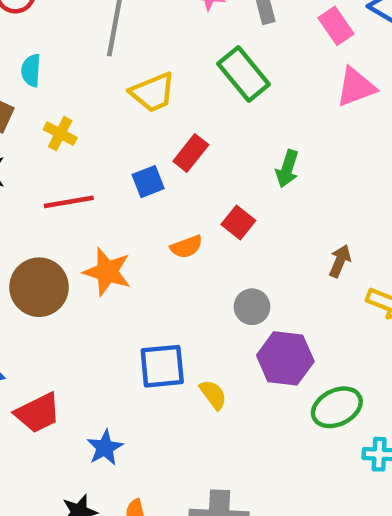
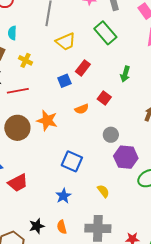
red line: (69, 202) -> (18, 91), moved
blue square: (162, 366) -> (72, 161), turned 30
yellow semicircle: (213, 395) -> (103, 191), moved
blue star: (105, 448) -> (63, 196), moved

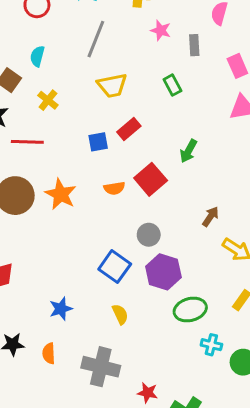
green rectangle: (105, 33) -> (172, 85), size x0.6
red square: (104, 98) -> (151, 179), size x1.5
blue square: (72, 161) -> (115, 267), moved

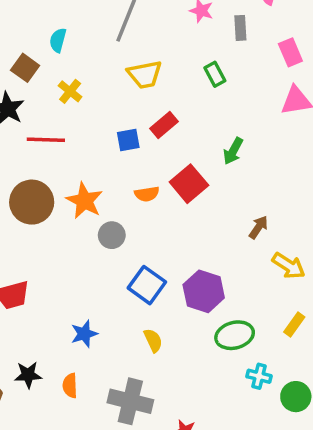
gray circle: (149, 235) -> (112, 235), moved

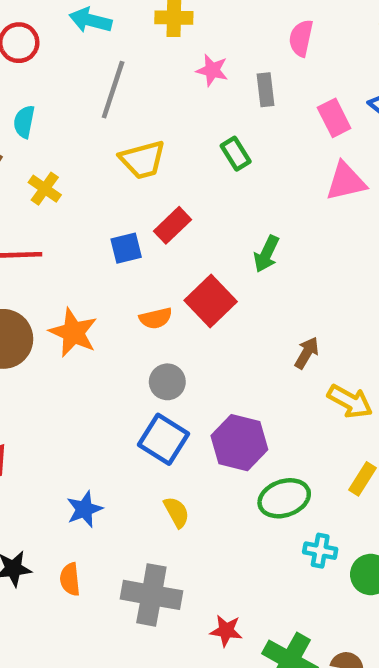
gray circle: (112, 235) -> (167, 382), moved

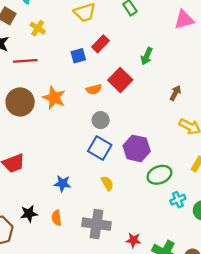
brown arrow: (307, 353) -> (175, 93), moved
blue star: (84, 509) -> (62, 183), turned 30
cyan cross: (320, 551) -> (178, 200), turned -32

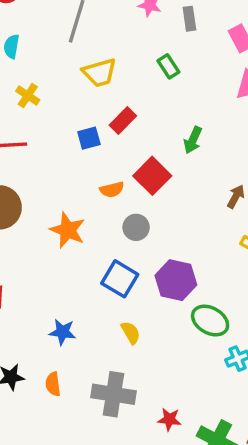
orange star: (54, 98) -> (68, 230), moved
gray circle: (101, 120) -> (136, 227), moved
green ellipse: (159, 175) -> (210, 321), turned 50

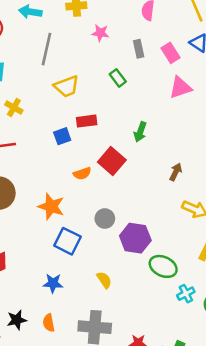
gray rectangle: (189, 19) -> (139, 49), moved
red rectangle: (123, 121) -> (87, 121), turned 42
gray circle: (136, 227) -> (105, 219), moved
blue square: (120, 279) -> (67, 241), moved

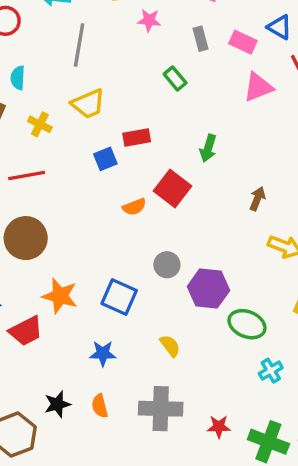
pink rectangle: (171, 53) -> (243, 42), turned -30
yellow trapezoid: (67, 86) -> (88, 104), moved
orange star: (51, 206) -> (60, 296), moved
cyan cross: (186, 294) -> (271, 371), moved

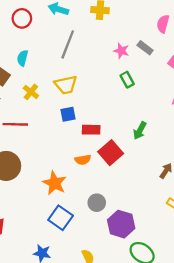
pink star: (149, 20) -> (121, 51), moved
gray rectangle: (201, 39) -> (145, 48), moved, turned -49
red rectangle: (137, 137) -> (91, 130), moved
blue square: (105, 159) -> (68, 114), moved
orange star: (60, 296) -> (55, 183), moved

